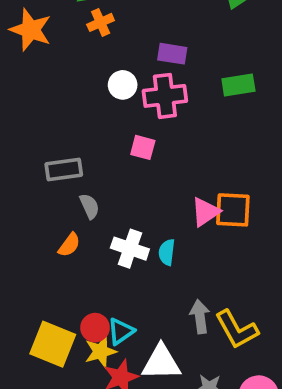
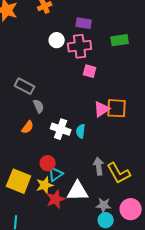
pink square: (143, 147) -> (90, 71), moved
gray rectangle: (64, 169) -> (25, 86), turned 36
red circle: (95, 328) -> (48, 163), moved

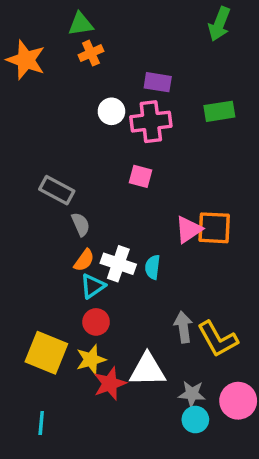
pink square: (90, 71) -> (141, 176), moved
orange semicircle: (28, 127) -> (84, 260), moved
cyan triangle: (56, 174) -> (93, 286), moved

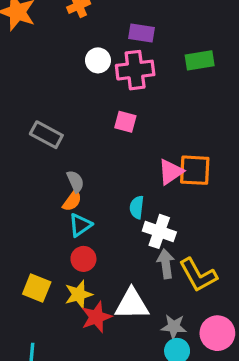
gray semicircle: (81, 224) -> (75, 181), moved
white cross: (118, 264) -> (159, 231), moved
yellow square: (46, 353) -> (37, 288), size x0.7

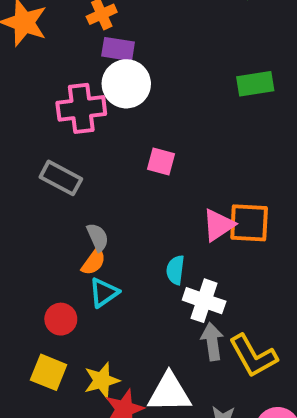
purple rectangle: (142, 33) -> (118, 49), moved
white circle: (98, 60) -> (126, 84), size x1.5
pink cross: (135, 70) -> (81, 108), moved
red circle: (83, 259) -> (61, 319), moved

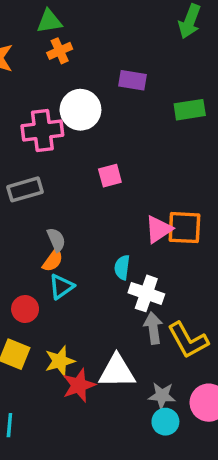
purple rectangle: (118, 49) -> (132, 80), moved
pink square: (161, 162) -> (110, 176), turned -30
gray rectangle: (61, 178) -> (25, 189), turned -44

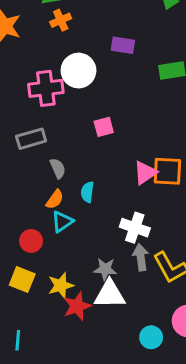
gray semicircle: (56, 240) -> (58, 168), moved
cyan semicircle: (122, 267) -> (87, 192), moved
gray star: (162, 396) -> (105, 269), moved

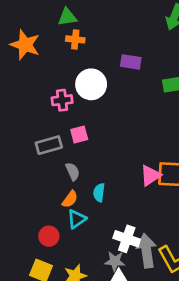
orange cross: (61, 20) -> (75, 39), turned 30
pink cross: (46, 88) -> (62, 100), size x0.7
pink square: (104, 127) -> (79, 135), moved
white cross: (135, 228) -> (127, 239), moved
gray arrow: (141, 257) -> (147, 251), size x1.4

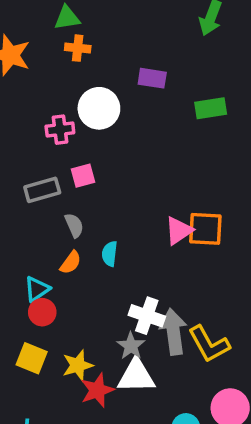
cyan triangle: (77, 219) -> (37, 289), moved
gray star: (115, 261) -> (131, 346), turned 30

